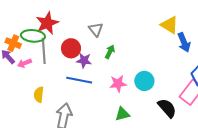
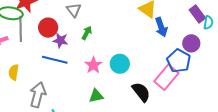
pink star: (118, 84) -> (93, 65), turned -30

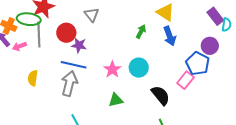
blue arrow: (161, 27) -> (170, 36), moved
green arrow: (87, 33) -> (141, 32), moved
pink rectangle: (166, 77) -> (186, 80), size x0.7
gray arrow: (38, 95) -> (69, 83), moved

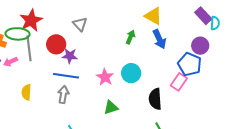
gray arrow: (69, 83) -> (63, 95), size x0.7
black semicircle: (161, 95) -> (155, 99), turned -140

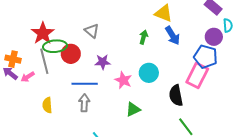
cyan semicircle: (215, 23) -> (228, 25), moved
green ellipse: (18, 34) -> (55, 46), moved
purple star: (70, 56) -> (103, 62), moved
pink rectangle: (179, 82) -> (197, 75), size x1.4

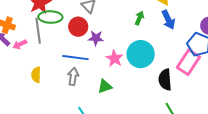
red circle: (71, 54) -> (78, 27), moved
cyan circle: (149, 73) -> (141, 54), size x1.4
green triangle: (133, 109) -> (105, 86), moved

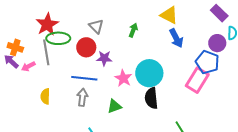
green arrow: (139, 18) -> (133, 30), moved
black semicircle: (165, 80) -> (151, 98), moved

